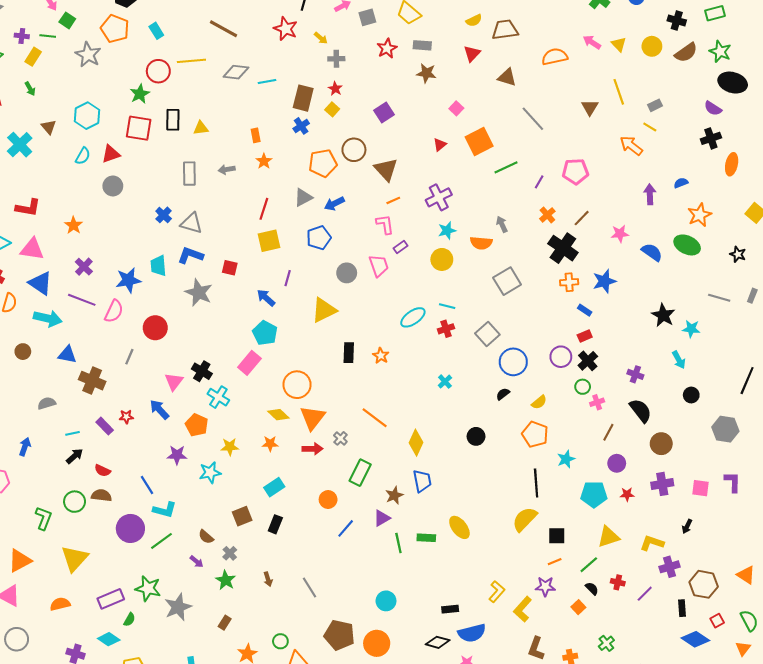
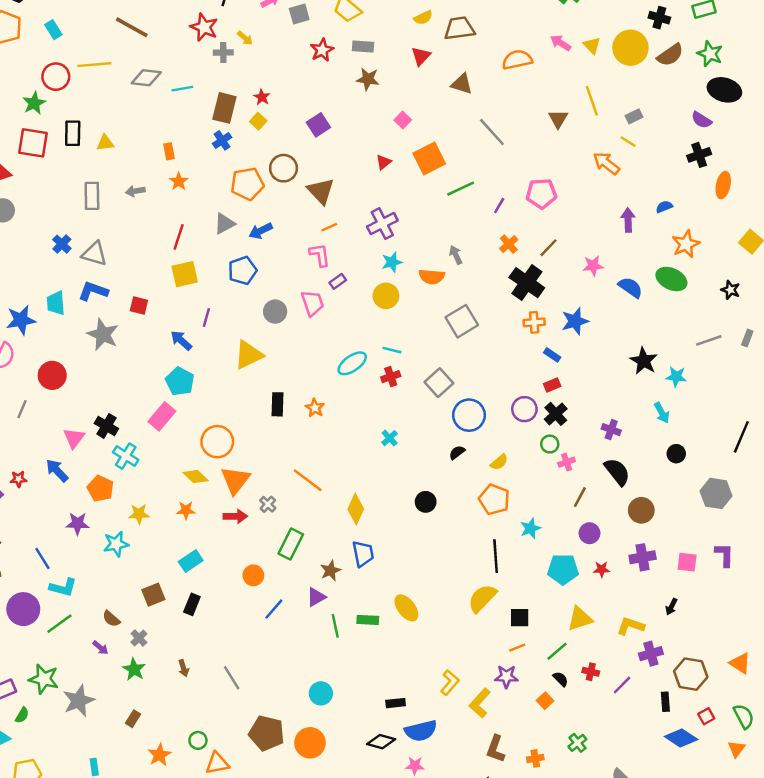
yellow circle: (652, 46) -> (630, 48), size x1.5
gray cross: (336, 59) -> (223, 53), moved
gray line: (719, 298) -> (709, 340), turned -35

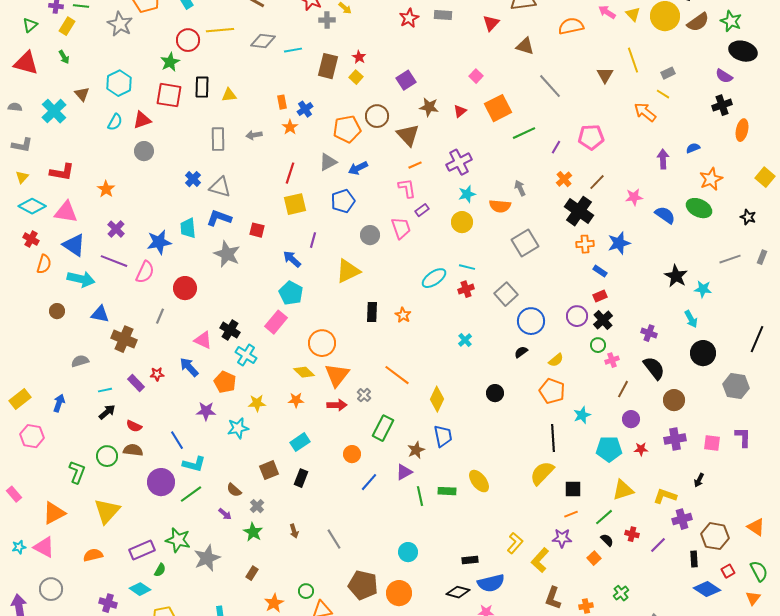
brown star: (368, 79) -> (429, 107), moved
blue cross: (222, 140) -> (305, 109), moved
pink triangle: (74, 438) -> (203, 340), turned -42
black circle: (676, 454) -> (703, 353), size x1.6

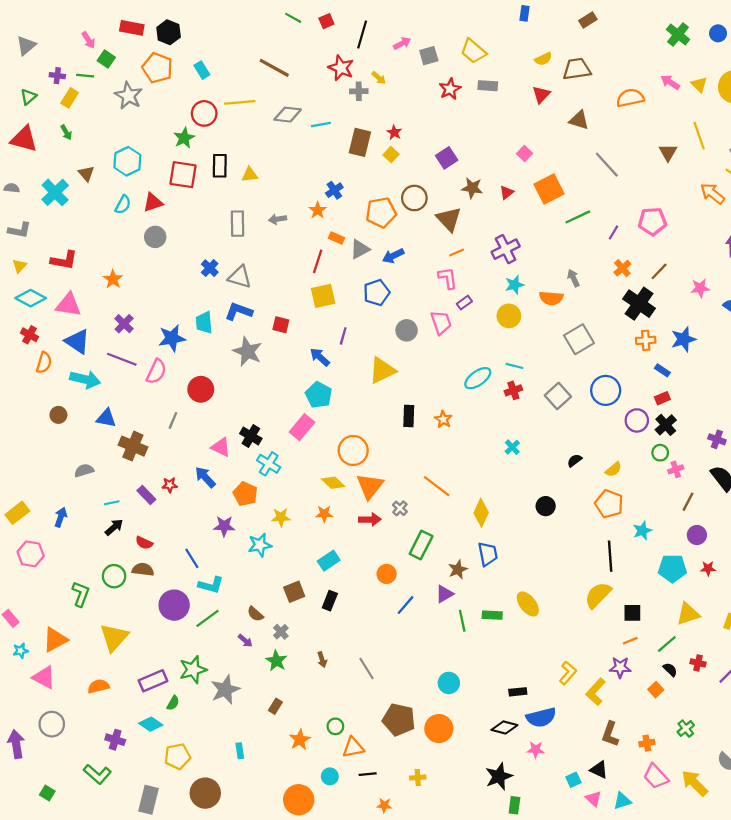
orange rectangle: (282, 102) -> (337, 238), moved, turned -56
blue circle: (531, 321) -> (606, 390), moved
green star: (178, 540) -> (193, 670), turned -30
cyan star: (19, 547) -> (21, 651), moved

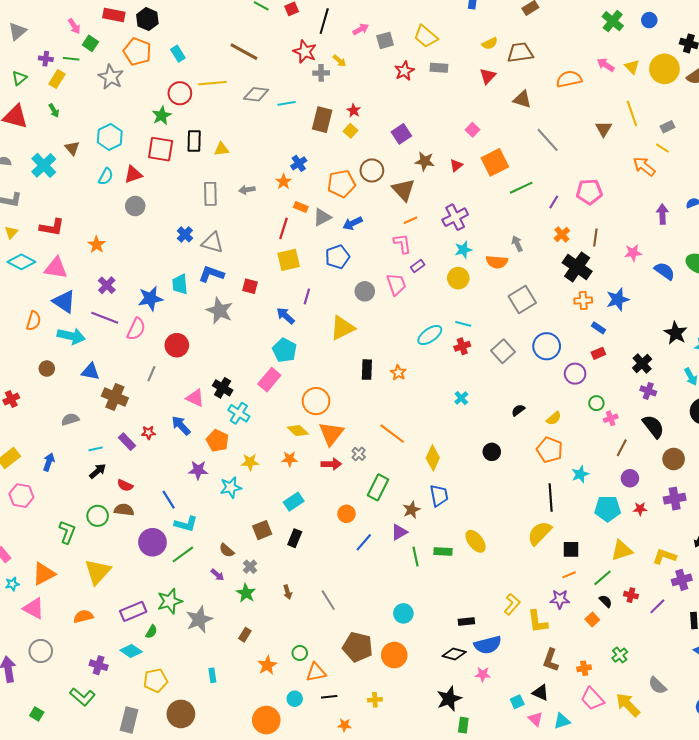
brown line: (659, 271) -> (595, 238), turned -36
red cross: (30, 335) -> (11, 399), moved, turned 35
black cross: (666, 425) -> (642, 363), moved
yellow L-shape: (596, 692) -> (537, 622), turned -50

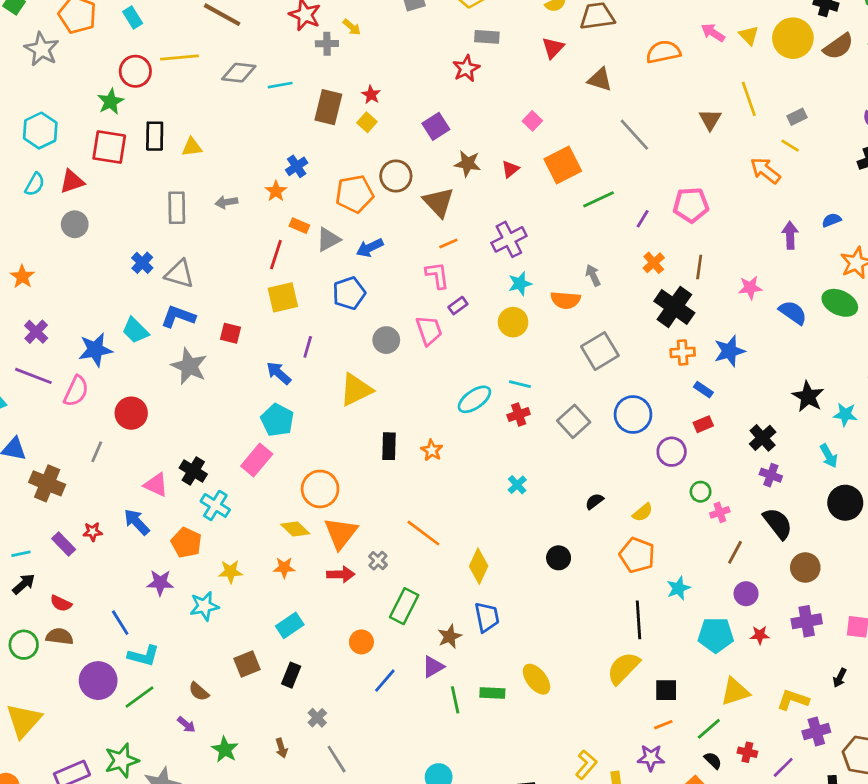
red star: (404, 71) -> (466, 68), moved
cyan trapezoid: (180, 284) -> (135, 330), turned -40
gray cross: (250, 567) -> (317, 718), moved

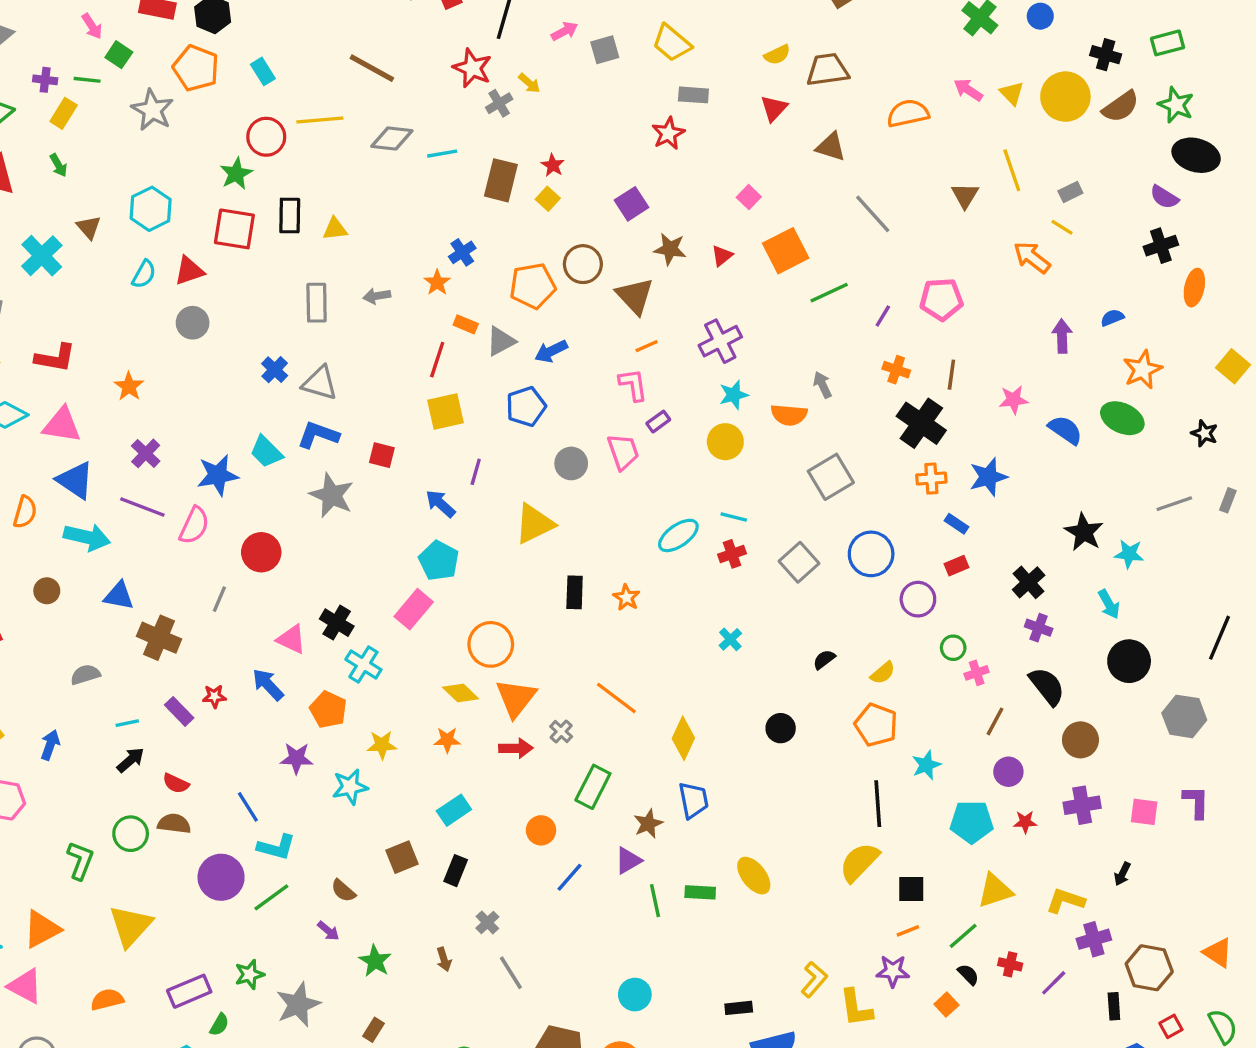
gray cross: (327, 44) -> (499, 103), turned -30
orange cross: (654, 263) -> (896, 370), turned -30
green star: (122, 760) -> (250, 974), size x0.7

